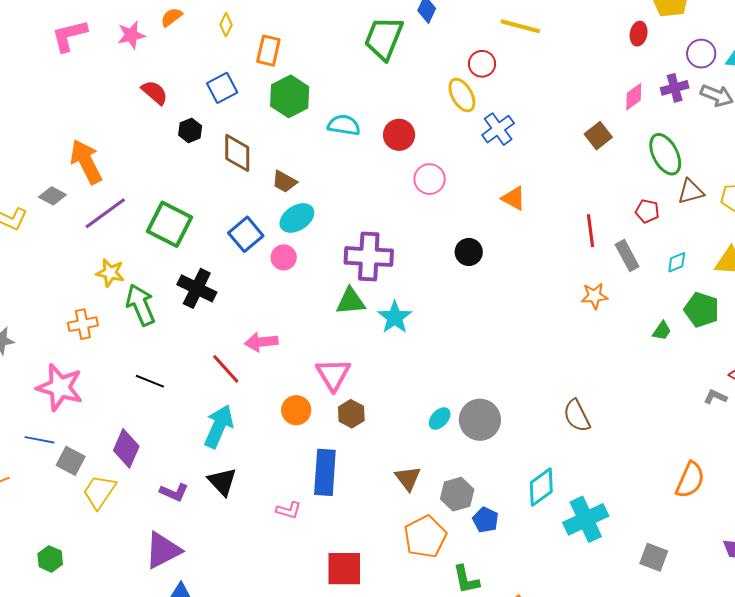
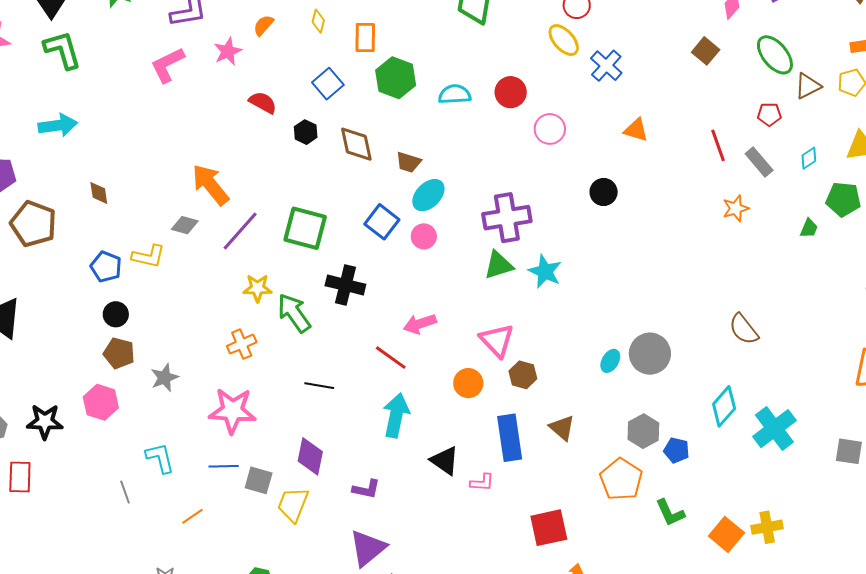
brown triangle: (408, 478) -> (562, 428), moved
black triangle: (222, 482) -> (445, 461), moved

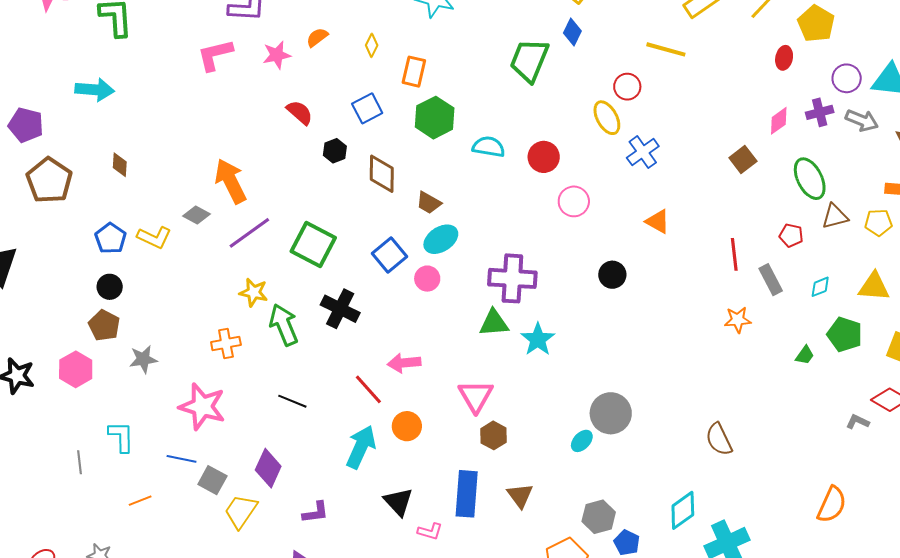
gray circle: (650, 354) -> (611, 413), moved
orange circle: (468, 383) -> (407, 426), moved
purple L-shape: (366, 489) -> (316, 512), turned -32

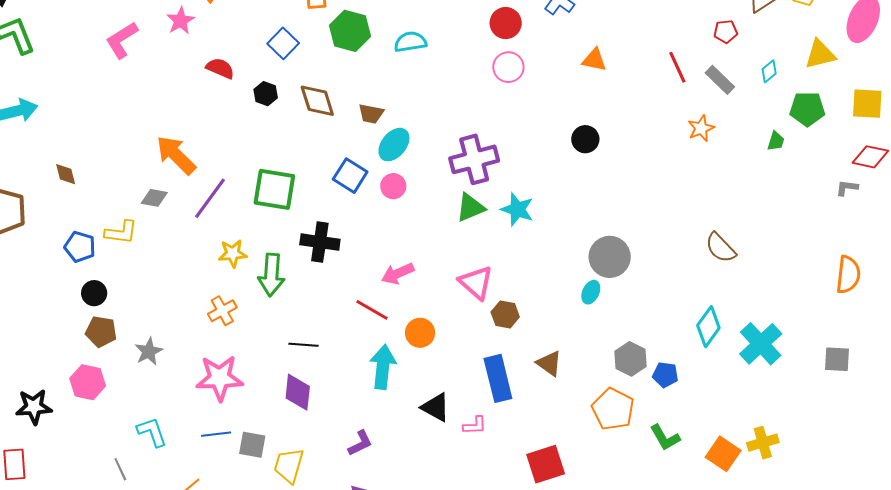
red circle: (544, 157) -> (506, 23), moved
black circle: (612, 275) -> (585, 139), moved
green arrow: (284, 325) -> (271, 275), turned -135
purple diamond: (268, 468) -> (298, 392), moved

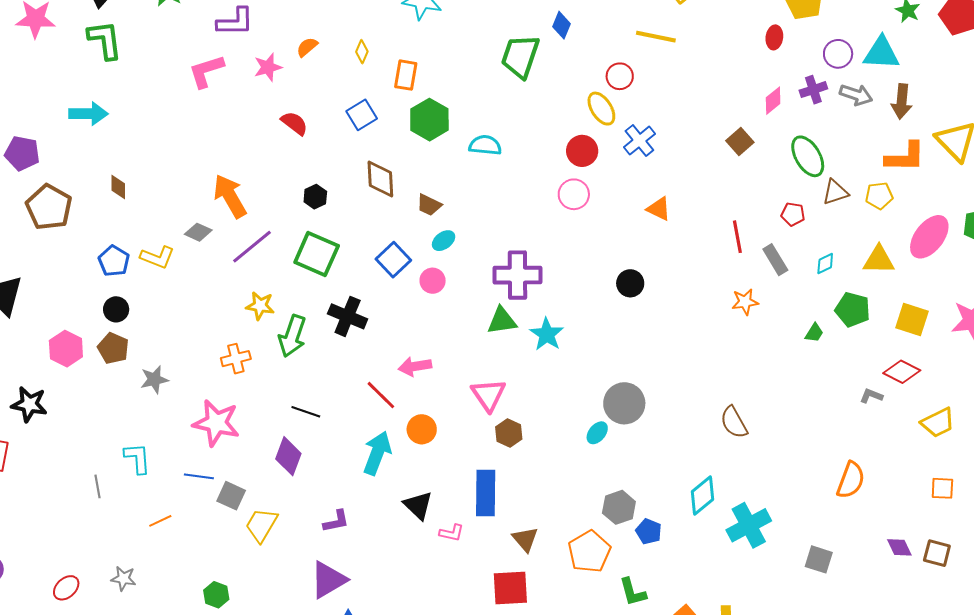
black hexagon: (266, 94) -> (315, 197), moved
cyan ellipse: (394, 145) -> (444, 241), size x0.7
brown triangle: (549, 363) -> (525, 539), moved
pink hexagon: (88, 382) -> (66, 349), moved

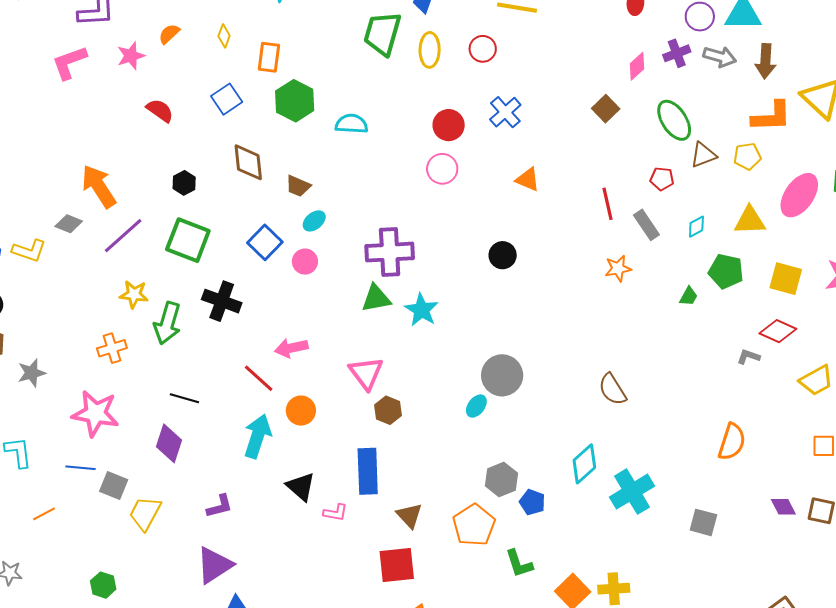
yellow ellipse: (601, 109) -> (430, 50), moved, turned 36

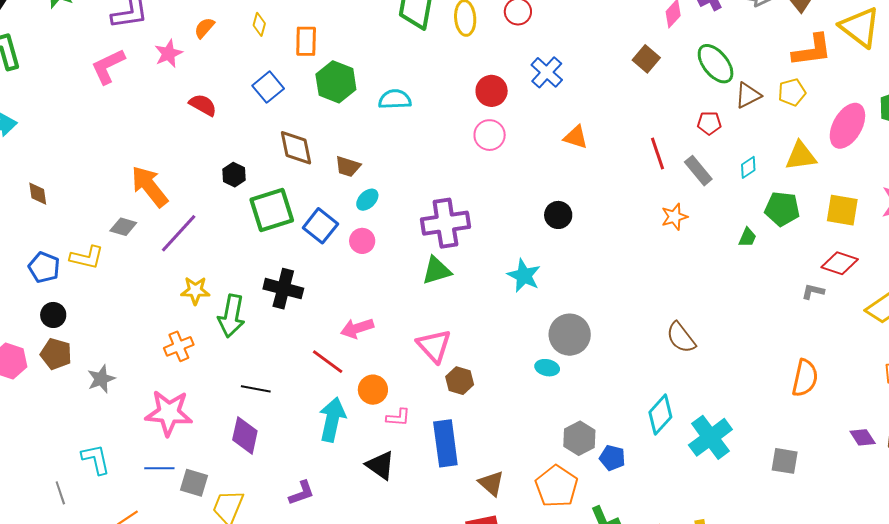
green square: (188, 240) -> (272, 210), moved, turned -33
cyan star: (422, 310) -> (524, 276), moved
cyan ellipse: (476, 406) -> (547, 368), turned 70
pink L-shape: (335, 513) -> (398, 417), moved

